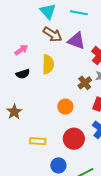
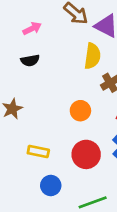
yellow semicircle: (48, 64) -> (92, 56), moved
blue circle: (58, 165) -> (51, 186), moved

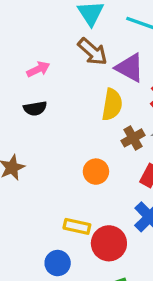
yellow rectangle: (38, 151) -> (77, 226), moved
red circle: (86, 154) -> (109, 243), moved

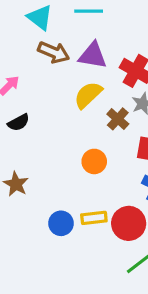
yellow semicircle: (112, 105) -> (88, 95), turned -124
blue circle: (58, 263) -> (61, 223), moved

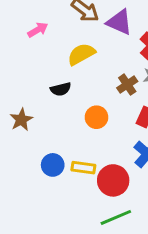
yellow semicircle: (88, 95) -> (81, 54), moved
black semicircle: (19, 122) -> (61, 89), moved

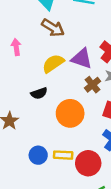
purple triangle: (119, 22) -> (82, 59), moved
pink arrow: (38, 30) -> (16, 47), turned -63
orange circle: (96, 117) -> (70, 113), size x1.5

